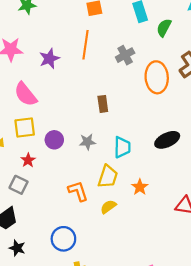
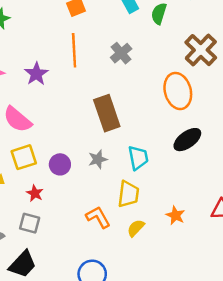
orange ellipse: (157, 77) -> (178, 91), moved
brown rectangle: (103, 104) -> (107, 113), size x1.8
orange star: (140, 187) -> (175, 215), moved

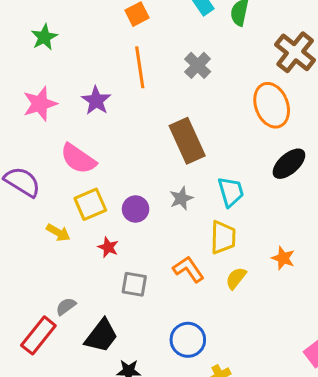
gray square: (30, 223) -> (134, 284), moved

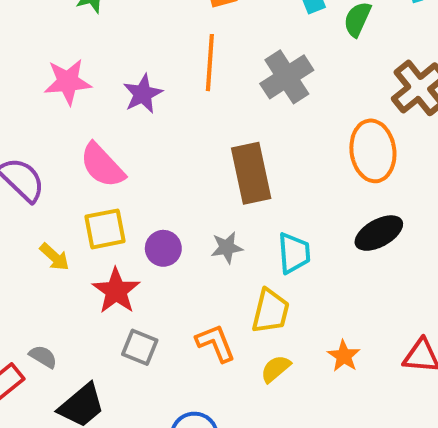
gray cross: (198, 65) -> (287, 77), size x1.4
red star: (108, 247) -> (116, 291), size x1.6
gray semicircle: (66, 306) -> (43, 357), turned 55

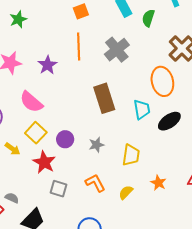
yellow square: (105, 229) -> (36, 133), turned -30
gray star: (227, 248) -> (96, 145), moved
cyan trapezoid: (294, 253) -> (142, 109), moved
yellow trapezoid: (270, 311) -> (131, 155), moved

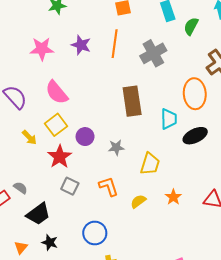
purple star: (47, 65) -> (81, 45), moved, turned -30

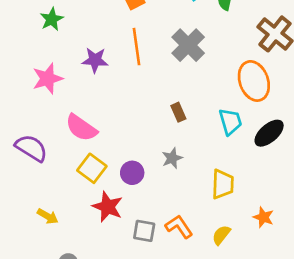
brown rectangle: (132, 101) -> (178, 112), size x0.5
yellow arrow: (29, 137) -> (48, 216), moved
gray star: (116, 147) -> (172, 158), moved
gray square: (70, 186) -> (144, 231), moved

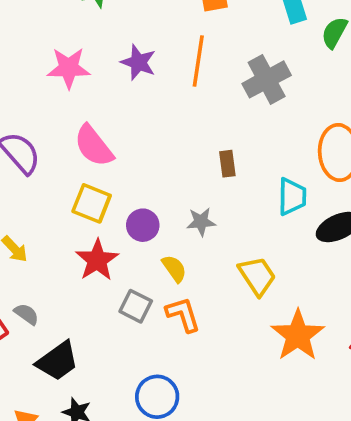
yellow square: (92, 168) -> (92, 203), turned -32
yellow trapezoid: (223, 184) -> (257, 276), turned -52
orange star: (263, 217) -> (298, 335), size x1.8
yellow semicircle: (221, 235) -> (174, 269), moved, turned 90

